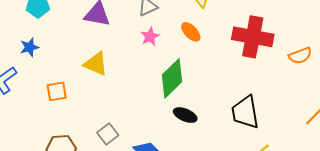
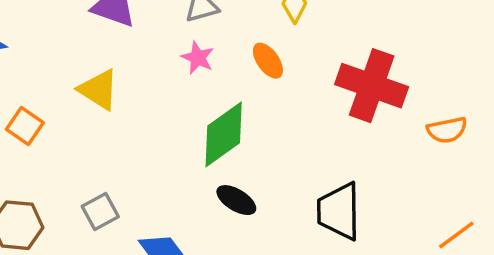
pink star: (150, 37) -> (198, 58), turned -30
orange square: (57, 91) -> (25, 126), turned 35

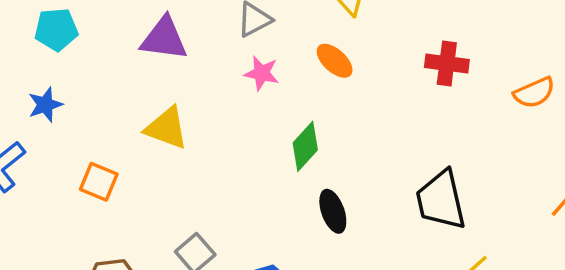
red cross: (372, 86) -> (447, 64), size x0.6
green diamond: (224, 134) -> (305, 146), size x0.7
black ellipse: (236, 200) -> (333, 211), turned 51

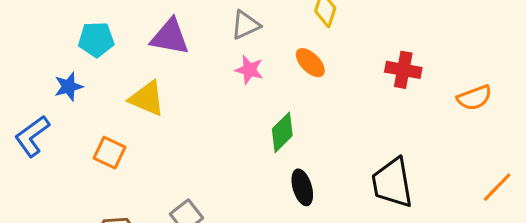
cyan pentagon: (56, 30) -> (96, 39), moved
yellow triangle: (167, 128) -> (147, 98), moved

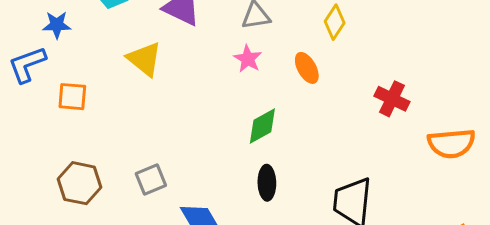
blue star: (69, 87) -> (57, 25), moved
orange semicircle: (474, 98) -> (451, 143), size x1.4
orange square: (109, 153) -> (72, 97), moved, turned -36

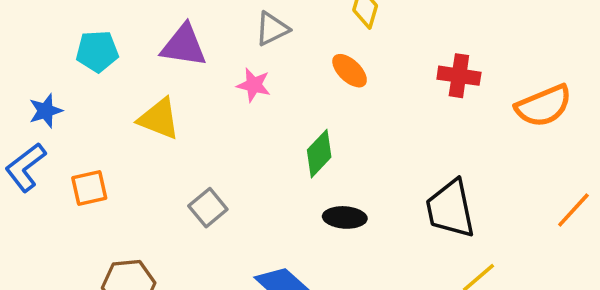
pink star: (248, 59) -> (254, 85), moved
gray square: (151, 180) -> (208, 208), moved
black ellipse: (267, 183) -> (345, 217), turned -68

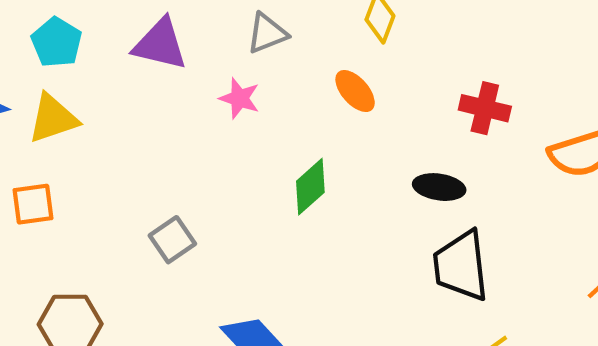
cyan pentagon: (97, 51) -> (57, 42), turned 30
yellow triangle: (159, 119) -> (53, 118), moved, turned -45
black ellipse: (345, 217) -> (439, 187), moved

